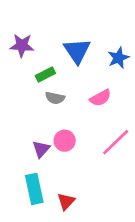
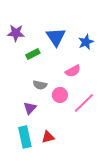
gray semicircle: (55, 98) -> (40, 85), moved
pink circle: (65, 141) -> (60, 95), moved
red triangle: (66, 201) -> (48, 137), moved, turned 32

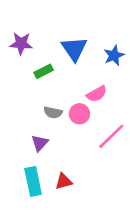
pink circle: (60, 95) -> (79, 114), moved

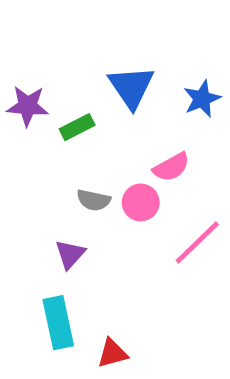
purple star: (21, 44) -> (28, 106), moved
red triangle: (64, 181) -> (112, 353), moved

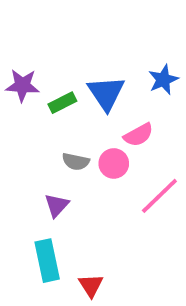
blue triangle: (131, 87) -> (106, 93), moved
red triangle: (112, 353) -> (91, 285), turned -48

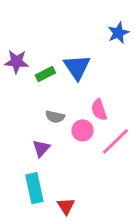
blue star: (163, 80) -> (118, 33), moved
pink semicircle: (139, 135) -> (99, 110), moved, turned 100
pink circle: (114, 163) -> (83, 130), moved

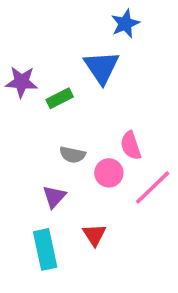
blue star: (118, 33) -> (125, 24), moved
blue triangle: (77, 67) -> (102, 67), moved
red triangle: (66, 206) -> (94, 235), moved

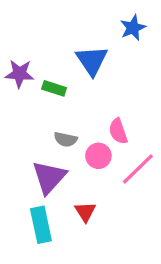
blue star: (125, 24) -> (133, 28), moved
green rectangle: (60, 98) -> (54, 88), turned 45
purple triangle: (54, 197) -> (49, 177), size x1.6

